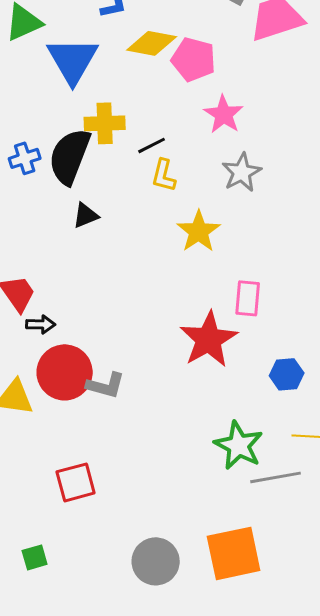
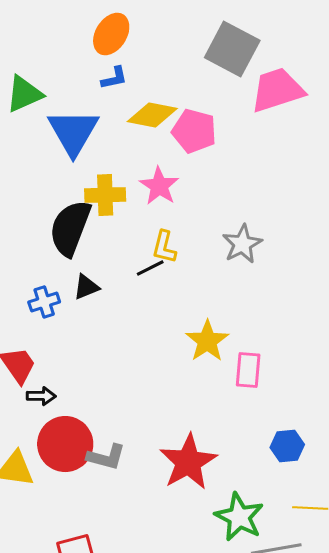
pink star: (224, 114) -> (159, 186), moved
black line: (152, 145) -> (150, 268), moved
blue cross: (25, 158) -> (44, 302), moved
yellow star: (199, 231) -> (207, 341), moved
red star: (209, 339) -> (188, 462), moved

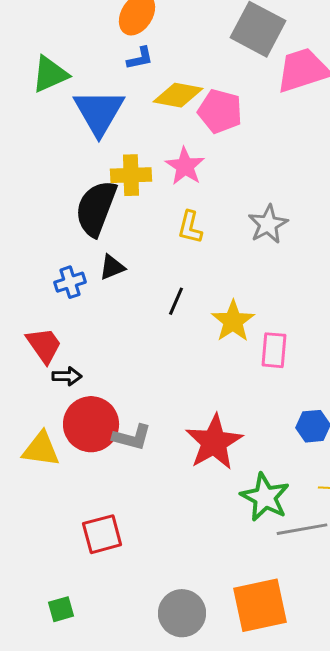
black line: (150, 268) -> (176, 301), moved, turned -40

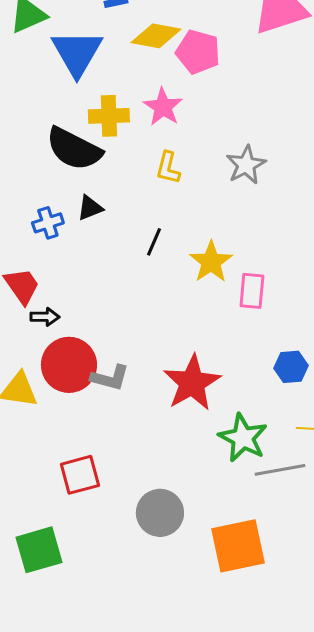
black semicircle: (96, 208) -> (74, 149), turned -84
green square: (61, 609) -> (39, 550), size x1.8
gray circle: (182, 613) -> (160, 513), moved

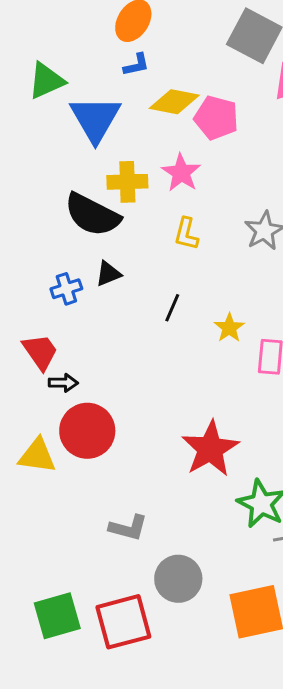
yellow star: (211, 262) -> (229, 328), size x0.7
gray L-shape: (110, 378) -> (128, 528), moved
red square: (80, 475) -> (123, 622), moved, size x1.4

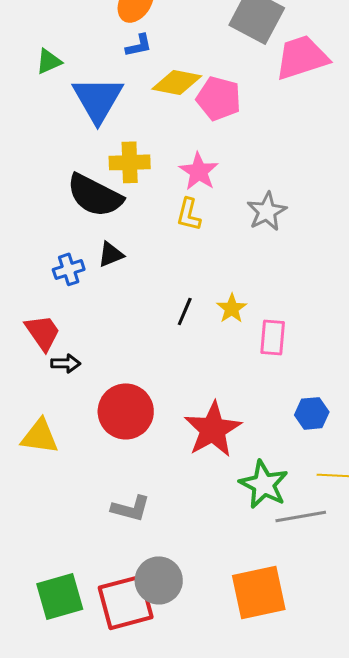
green triangle: (46, 81) -> (49, 61), size x0.7
pink star: (181, 173) -> (199, 171), moved
black line: (172, 308) -> (185, 311), moved
red circle: (87, 431) -> (126, 411), moved
gray circle: (178, 579) -> (159, 580), moved

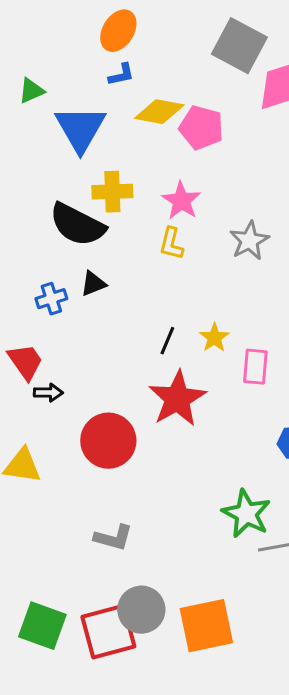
red star: (213, 429) -> (177, 399), moved
orange square: (259, 592) -> (206, 626), moved
green square: (60, 596) -> (42, 626), turned 36

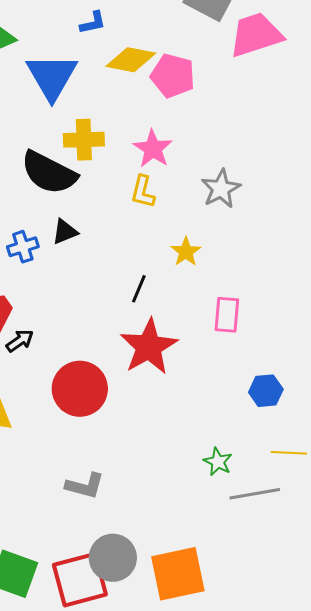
yellow star: (214, 338) -> (186, 252), moved
black arrow: (48, 393) -> (20, 341), turned -36
green star: (246, 514) -> (218, 462), size x0.6

